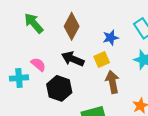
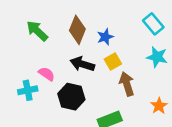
blue star: (111, 38) -> (105, 37), moved

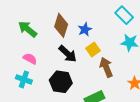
black arrow: (82, 64) -> (68, 54), turned -150
pink semicircle: (47, 74) -> (30, 59), moved
cyan cross: (28, 90) -> (24, 79), turned 35

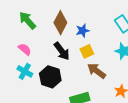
brown arrow: (106, 67) -> (96, 71), turned -42
cyan cross: (24, 79) -> (25, 71), moved

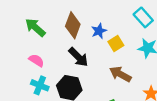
yellow square: (87, 51) -> (116, 43), moved

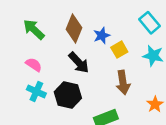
brown arrow: (120, 74) -> (123, 82), turned -130

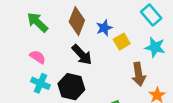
brown arrow: (123, 82) -> (139, 74), moved

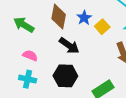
cyan cross: (40, 83) -> (28, 79), moved

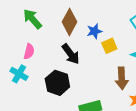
pink semicircle: (30, 56) -> (29, 51), turned 64

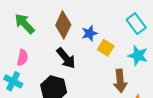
yellow square: (109, 46) -> (106, 48), turned -32

